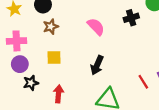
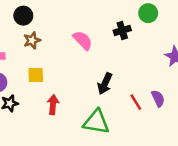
black arrow: (97, 65) -> (105, 84), moved
red arrow: (58, 94) -> (53, 105), moved

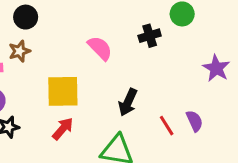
brown star: (32, 40) -> (19, 51), moved
yellow square: (36, 75) -> (63, 91), moved, size x1.6
red arrow: (53, 105) -> (63, 129), turned 36

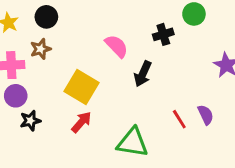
yellow square: (63, 91) -> (81, 87), turned 32
black arrow: (128, 102) -> (143, 74), moved

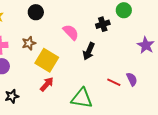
black circle: (46, 17) -> (36, 12), moved
brown star: (41, 49) -> (29, 43), moved
red line: (179, 119) -> (114, 82), turned -32
black star: (30, 121) -> (12, 96), moved

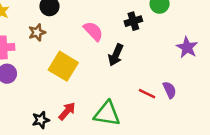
brown star: (29, 43) -> (37, 32), moved
red arrow: (47, 84) -> (67, 111), moved
black star: (12, 96) -> (41, 120), moved

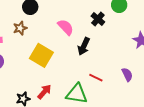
black cross: (133, 21) -> (98, 19), turned -32
red line: (147, 94) -> (96, 78), moved

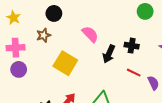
black cross: (98, 19) -> (132, 46), moved, turned -32
red line: (96, 78) -> (134, 73), moved

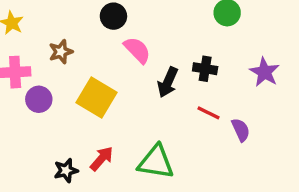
black circle: (54, 13) -> (113, 16), moved
purple circle: (19, 69) -> (39, 99), moved

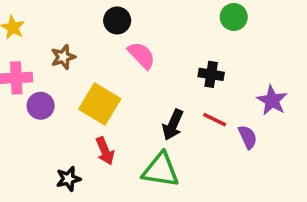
purple star: (264, 72) -> (272, 100), moved
black arrow: (168, 82) -> (173, 125), moved
red arrow: (102, 159) -> (105, 151), moved, turned 116

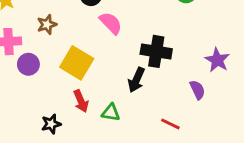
black cross: (211, 74) -> (156, 51), moved, size x1.5
red line: (215, 120) -> (170, 124), moved
green triangle: (161, 170) -> (111, 113), moved, size x0.6

